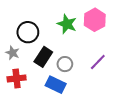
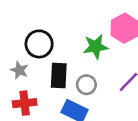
green star: (67, 24) -> (96, 47), moved, turned -30
black rectangle: (43, 57) -> (59, 75), turned -30

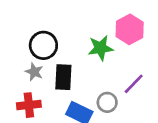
gray star: (19, 70) -> (34, 72), moved
gray circle: (86, 85) -> (107, 102), moved

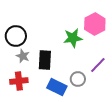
black circle: (43, 45) -> (16, 36), moved

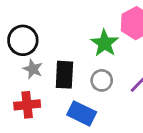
green star: (73, 38) -> (105, 43), turned -30
gray circle: (78, 79) -> (102, 80), moved

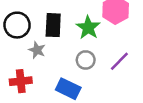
gray star: (33, 69) -> (37, 50), moved
black rectangle: (64, 75) -> (53, 25), moved

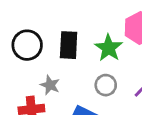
gray star: (37, 50) -> (50, 85), moved

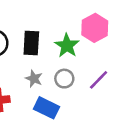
gray star: (50, 85) -> (34, 79), moved

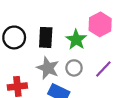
gray star: (34, 79) -> (48, 68), size x1.5

